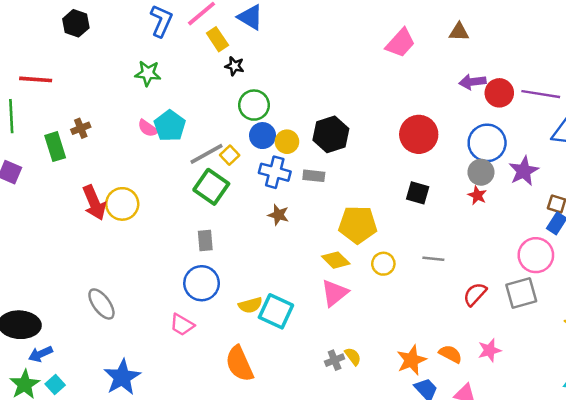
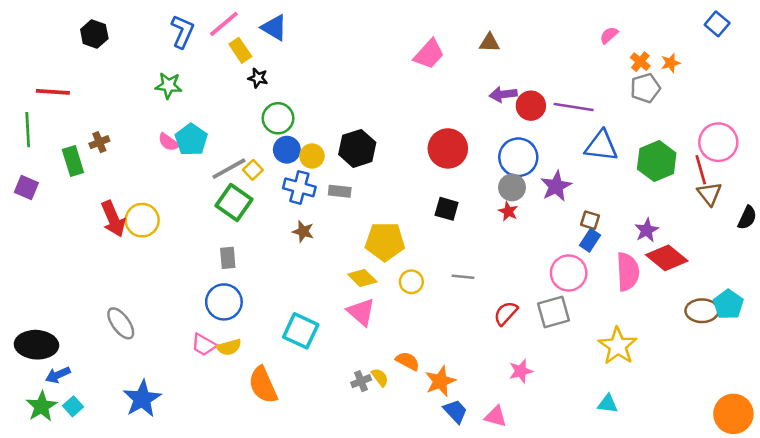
pink triangle: (335, 293) -> (361, 312), turned -40
yellow semicircle: (250, 305) -> (229, 347), moved
orange semicircle: (450, 354) -> (408, 361), moved

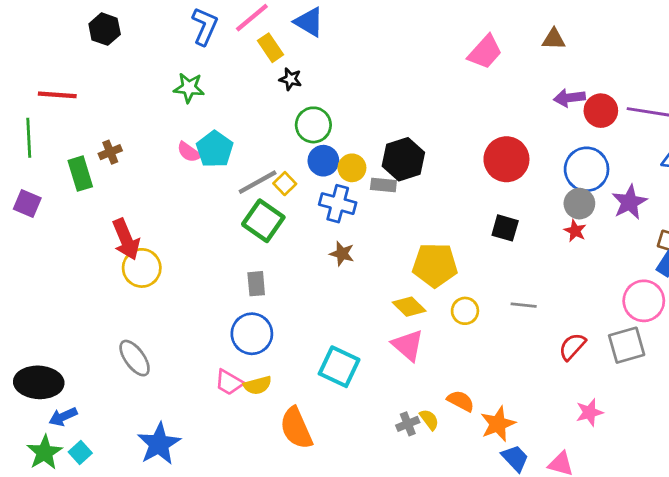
gray rectangle: (340, 191) -> (383, 185), moved
yellow circle: (142, 220) -> (142, 268), moved

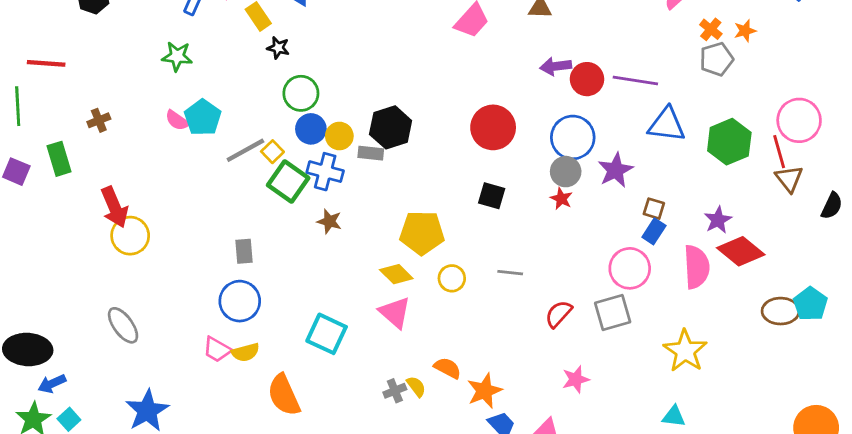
green rectangle: (80, 174) -> (59, 159), moved
green square: (263, 221) -> (288, 182), moved

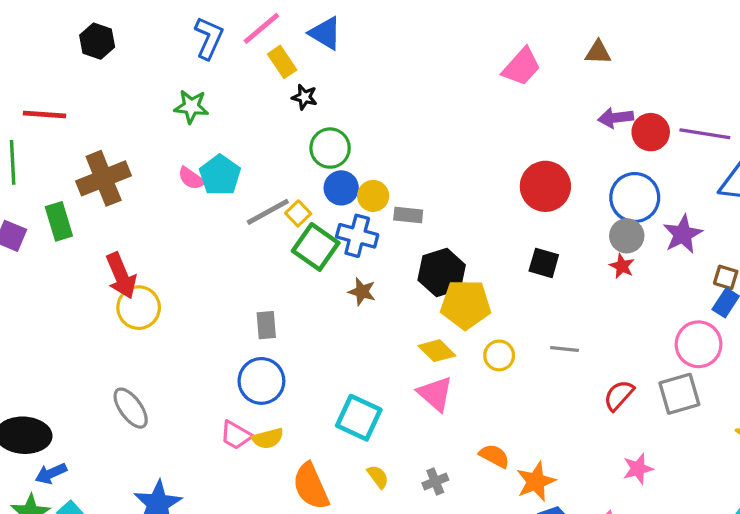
brown cross: (99, 120) -> (104, 178), size x2.0
black hexagon: (391, 127) -> (442, 272), moved
yellow semicircle: (416, 386) -> (378, 477), moved

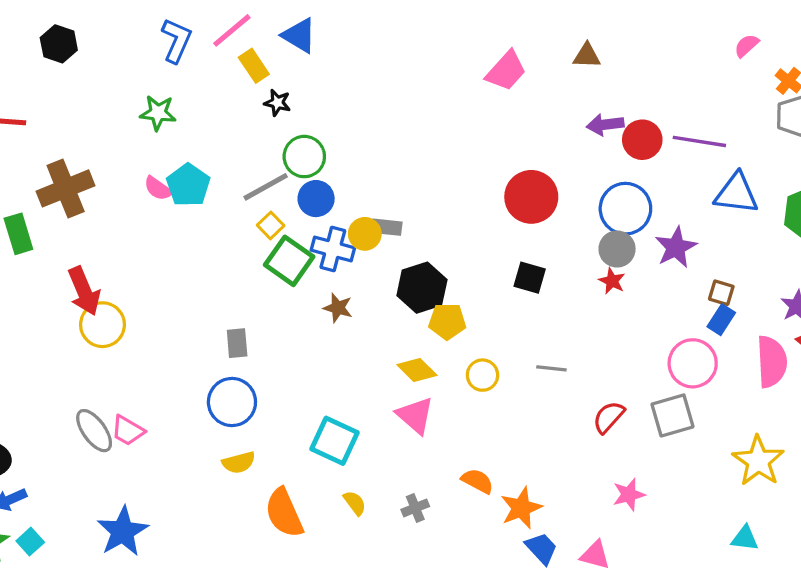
yellow circle: (373, 196) -> (365, 234), moved
gray line: (268, 212) -> (266, 187), moved
yellow pentagon: (466, 304) -> (447, 321), size x0.7
pink trapezoid: (236, 435) -> (128, 431), moved

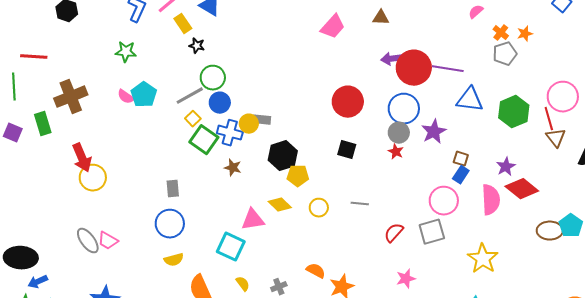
red circle: (642, 140) -> (414, 68), size x1.5
pink triangle: (415, 415) -> (253, 220), moved, turned -50

